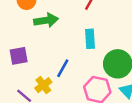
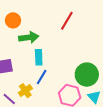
cyan rectangle: (90, 39) -> (39, 57), moved

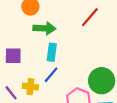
yellow cross: (25, 91) -> (30, 87), turned 32

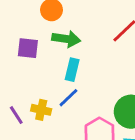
purple square: (13, 56) -> (28, 48), moved

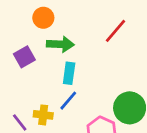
purple square: (28, 48) -> (24, 57), turned -30

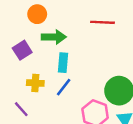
red line: (115, 31) -> (103, 22), turned 55
yellow cross: (43, 115) -> (35, 83), moved

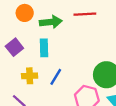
green arrow: (54, 37) -> (51, 22), moved
cyan rectangle: (63, 63) -> (44, 48), moved

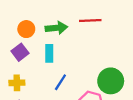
orange circle: (25, 13) -> (26, 29), moved
yellow cross: (30, 76) -> (17, 83), moved

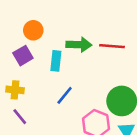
red line: (90, 21) -> (112, 46), moved
green arrow: (56, 28) -> (79, 45), moved

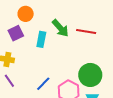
green arrow: (79, 45) -> (60, 28), turned 42
blue line: (65, 95) -> (43, 84), moved

